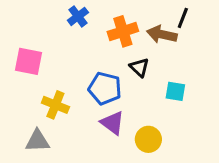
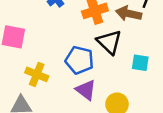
black triangle: (139, 67) -> (109, 42), size x1.5

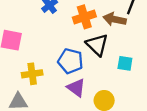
yellow cross: (37, 74) -> (32, 74), turned -30

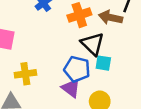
blue pentagon: (70, 61) -> (77, 69), moved
cyan square: (125, 63) -> (103, 63), moved

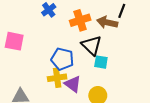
blue pentagon: (77, 69) -> (62, 59), moved
yellow cross: (25, 74) -> (57, 78), moved

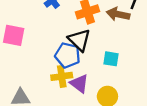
black triangle: (92, 45) -> (79, 40), moved

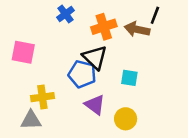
yellow cross: (62, 76) -> (42, 97), moved

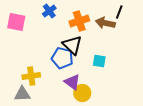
pink square: (23, 52) -> (16, 22), moved
yellow circle: (126, 119) -> (82, 93), moved

